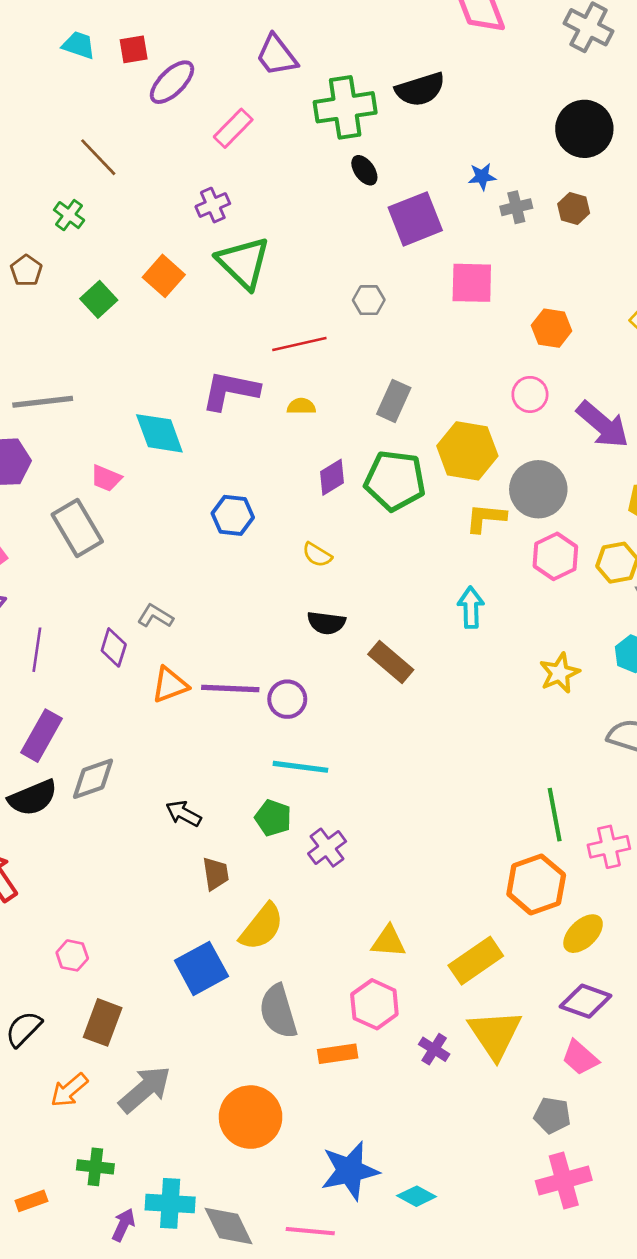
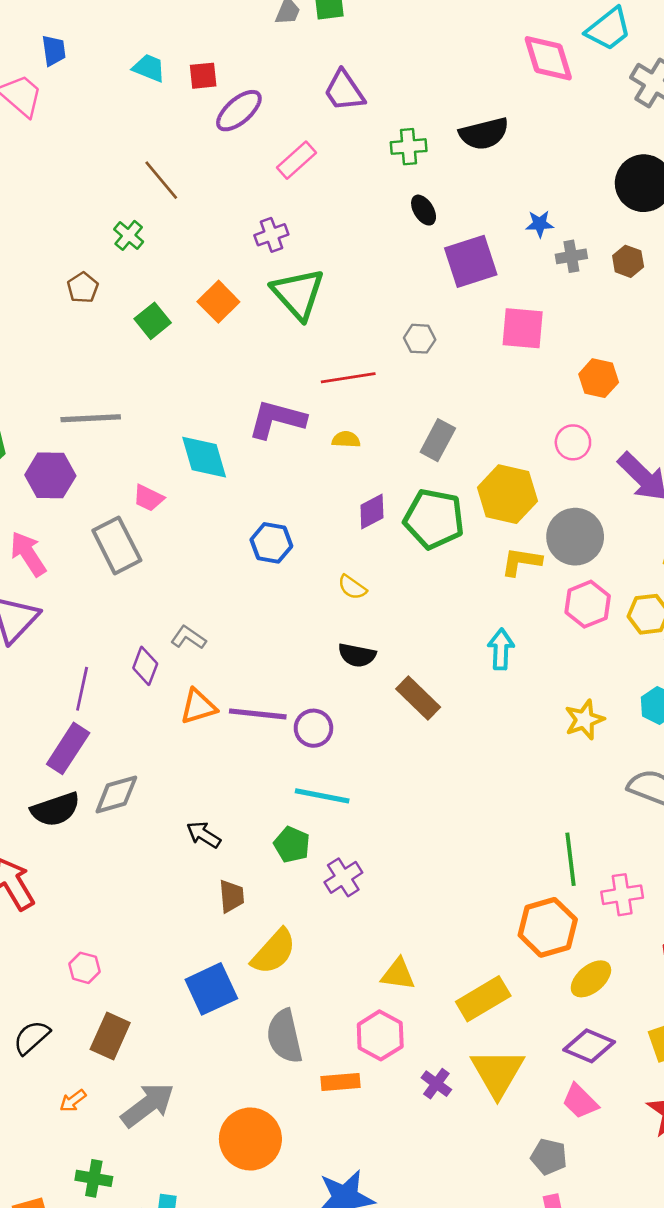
green cross: (345, 107) -> (409, 147), size x0.6
purple line: (37, 650) -> (82, 689), moved
orange arrow: (69, 1090) -> (73, 1101), size x0.7

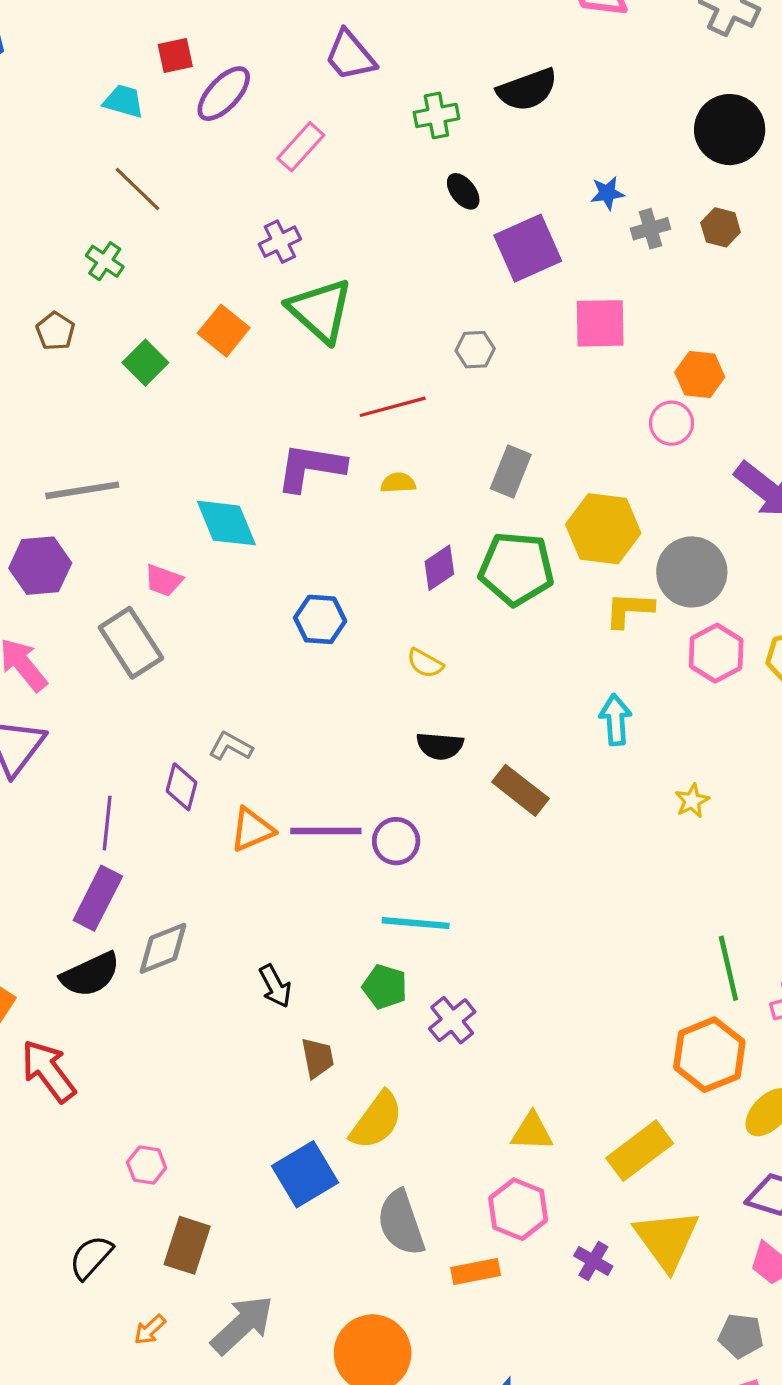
cyan trapezoid: (149, 68) -> (124, 101), moved
pink circle: (573, 442) -> (672, 423), moved
yellow star: (584, 720) -> (692, 801), moved, size x0.7
black arrow: (204, 835) -> (275, 986), turned -144

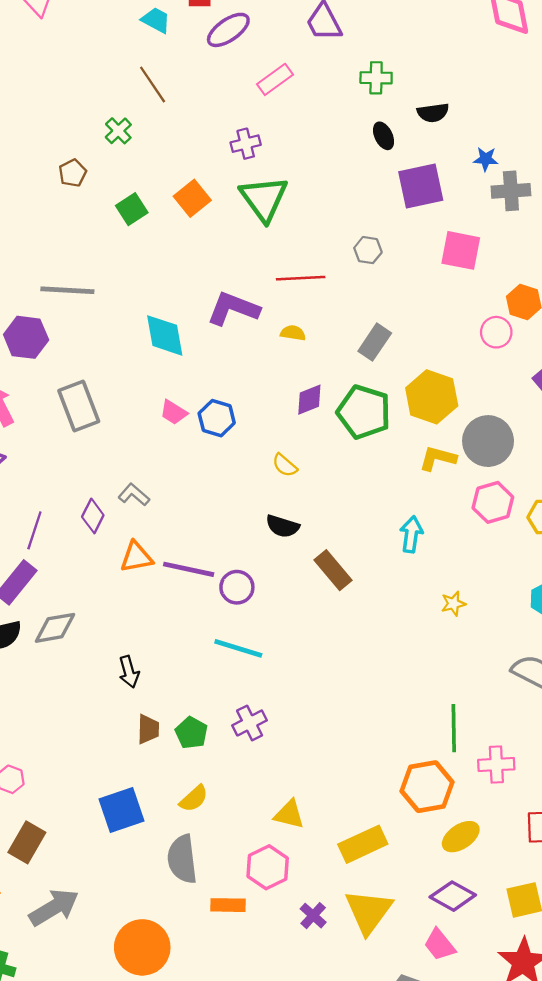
black semicircle: (527, 90) -> (433, 113), moved, size x0.7
gray cross: (651, 229) -> (511, 191), size x1.4
pink trapezoid: (164, 580) -> (174, 412), moved
green pentagon: (385, 987) -> (191, 733), moved
yellow semicircle: (377, 1120) -> (194, 799), moved, size x0.7

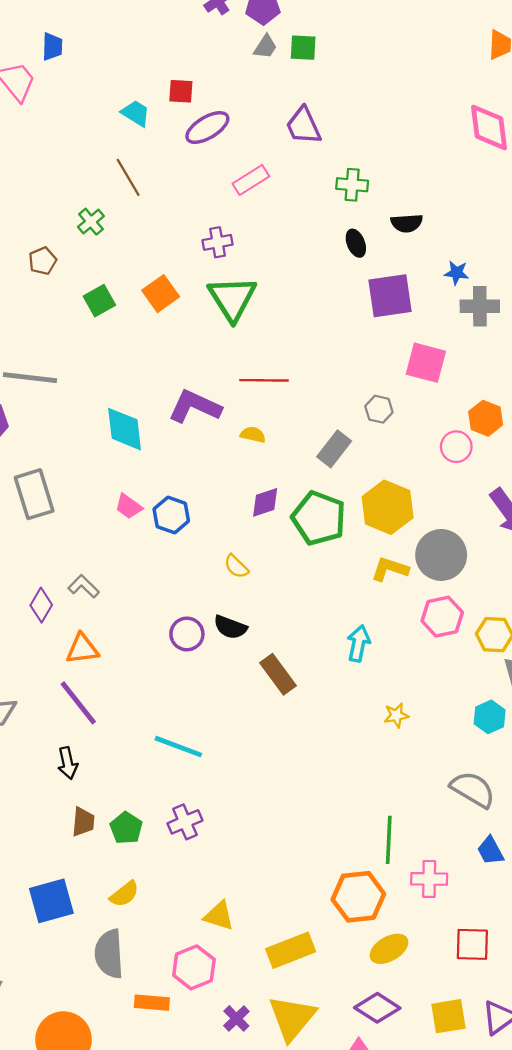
gray hexagon: (368, 250) -> (379, 409), moved
purple line: (189, 569) -> (78, 703), moved, turned 36
purple circle: (237, 587) -> (187, 634), moved

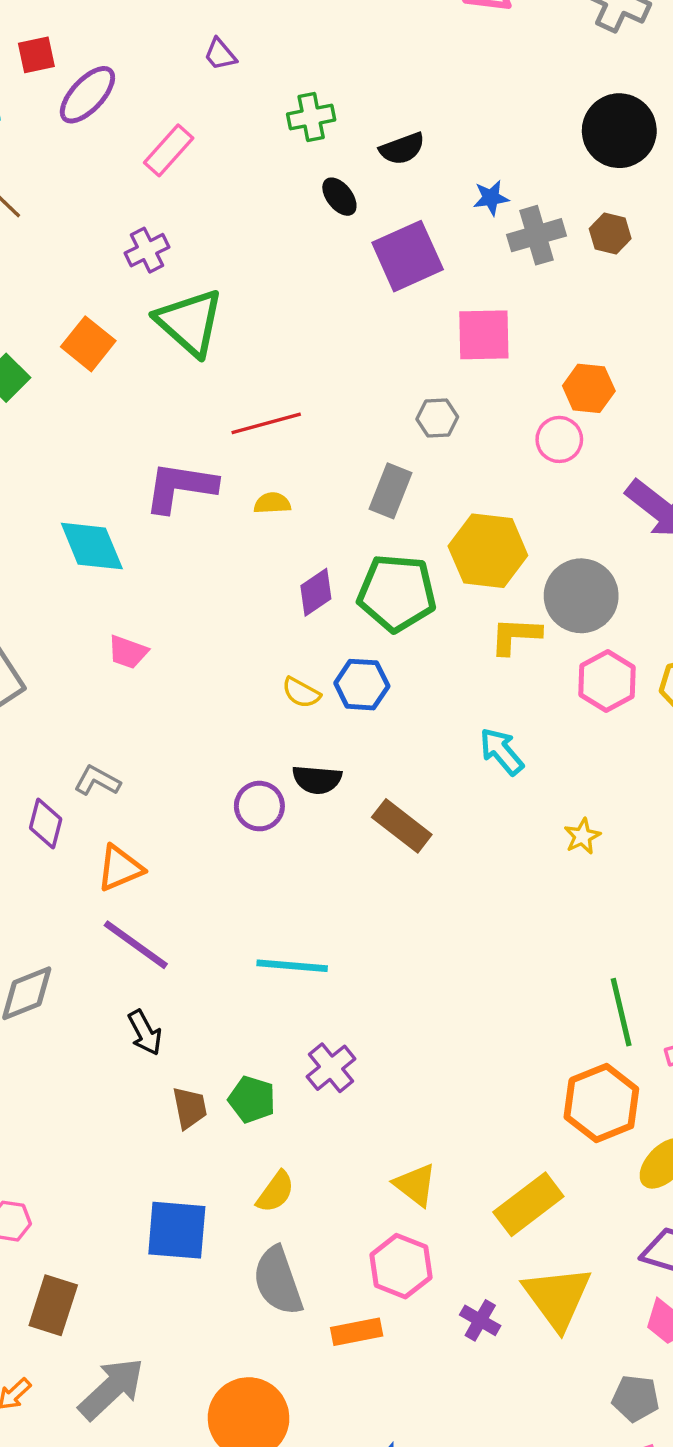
purple trapezoid: (303, 126) -> (220, 54), size x0.6
blue hexagon: (171, 515) -> (362, 685), moved
cyan arrow: (359, 643) -> (502, 751), turned -36
blue square: (51, 901) -> (177, 1230), turned 36
yellow triangle: (219, 916) -> (415, 1185), turned 36

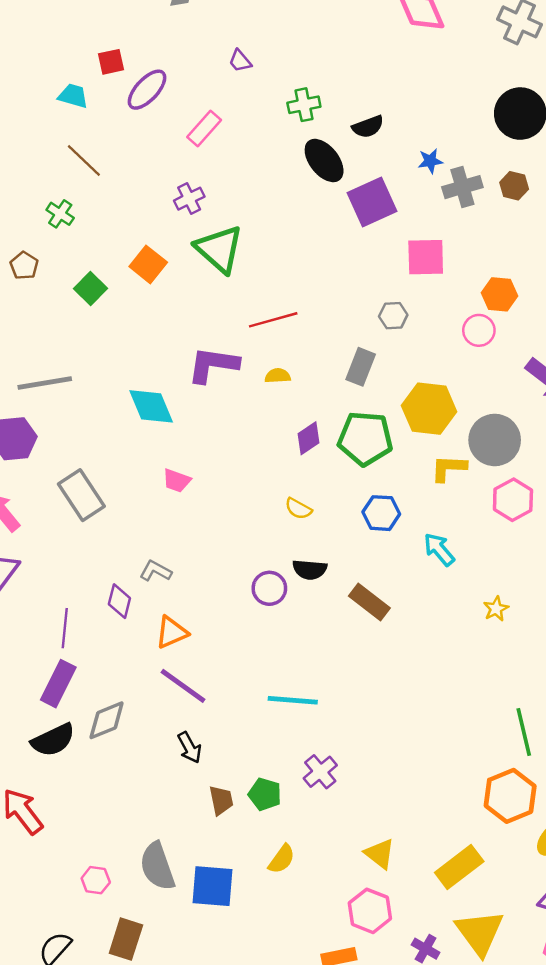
black ellipse: (339, 197) -> (324, 160), size x1.6
blue hexagon: (362, 685) -> (381, 513), moved
gray semicircle: (278, 1281) -> (157, 866), moved

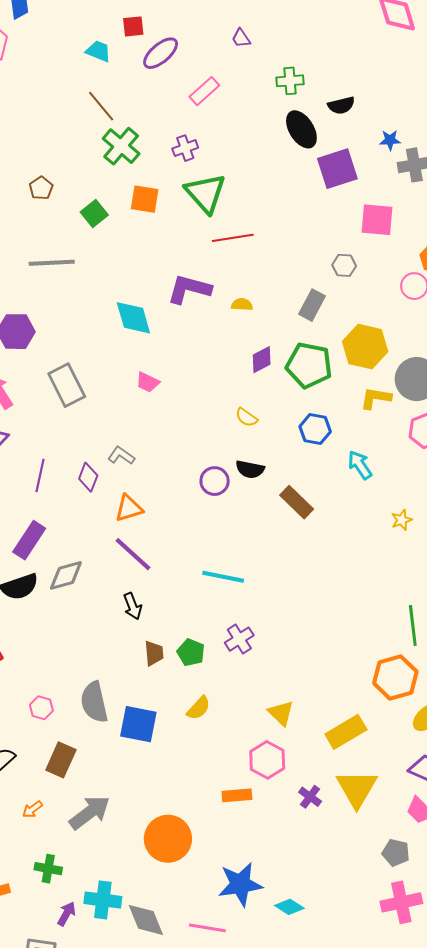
green cross: (60, 214) -> (121, 146), moved, size x1.6
orange square: (148, 264) -> (145, 199), turned -36
red line: (273, 320) -> (233, 238), moved
gray line: (45, 383) -> (52, 263), moved
purple line: (65, 628) -> (40, 476), moved

